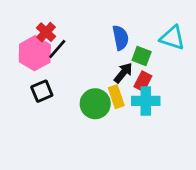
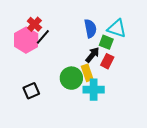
cyan triangle: (172, 38) -> (117, 28), moved
black square: (42, 91) -> (31, 91), moved
cyan cross: (146, 101) -> (94, 90), moved

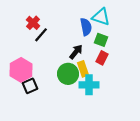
cyan triangle: (117, 28) -> (101, 17), moved
pink hexagon: (26, 40) -> (21, 70), moved
black arrow: (92, 55) -> (76, 52), moved

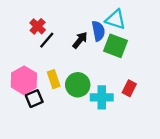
green square: (101, 40) -> (116, 46), size x1.5
black arrow: (76, 52) -> (80, 40), moved
red rectangle: (102, 58) -> (129, 88), moved
yellow rectangle: (83, 69) -> (54, 79), moved

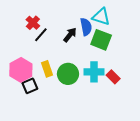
red rectangle: (129, 88) -> (113, 77), turned -72
cyan cross: (102, 97) -> (94, 72), moved

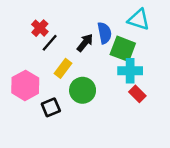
cyan triangle: (101, 17) -> (139, 20), moved
yellow rectangle: (47, 69) -> (63, 68), moved, turned 56
cyan cross: (94, 72) -> (130, 71), moved
black square: (30, 86) -> (51, 107), moved

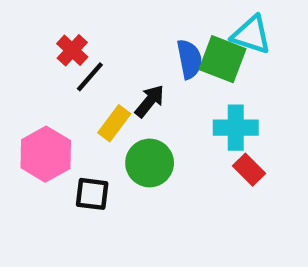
black arrow: (85, 43) -> (150, 101), moved
green square: (123, 49) -> (222, 59), moved
black square: (51, 107) -> (92, 194), turned 30

